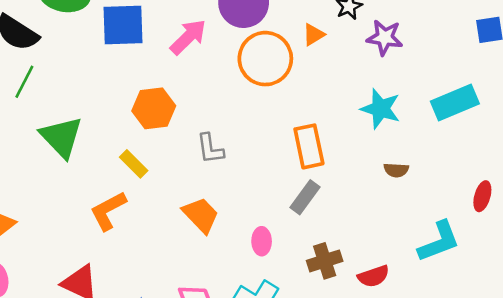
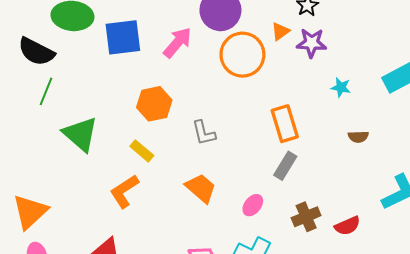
purple star: (385, 38) -> (312, 43), moved
cyan star: (381, 109) -> (341, 87), size x0.6
pink ellipse: (262, 241) -> (253, 205), turned 45

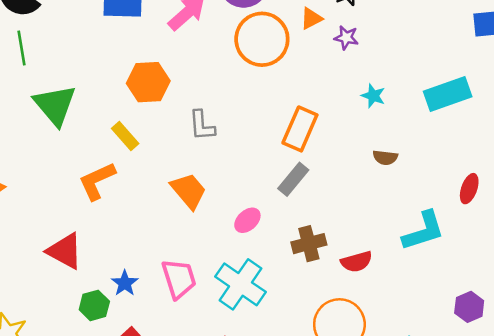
purple star: (312, 43) -> (346, 38), size x0.7
green line: (46, 91) -> (22, 48), turned -40
orange rectangle: (285, 124) -> (300, 129), turned 32

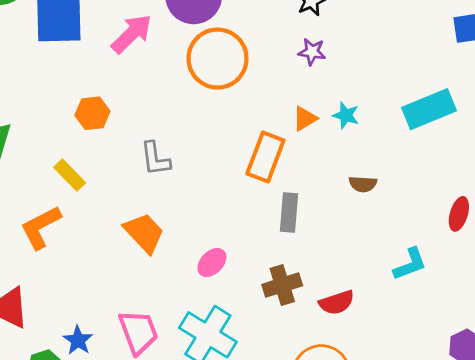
orange triangle: (311, 18) -> (305, 119), moved
orange hexagon: (148, 82) -> (92, 113), size x0.7
gray rectangle: (293, 179) -> (289, 213), moved, turned -32
cyan L-shape: (423, 231) -> (410, 264), size x0.7

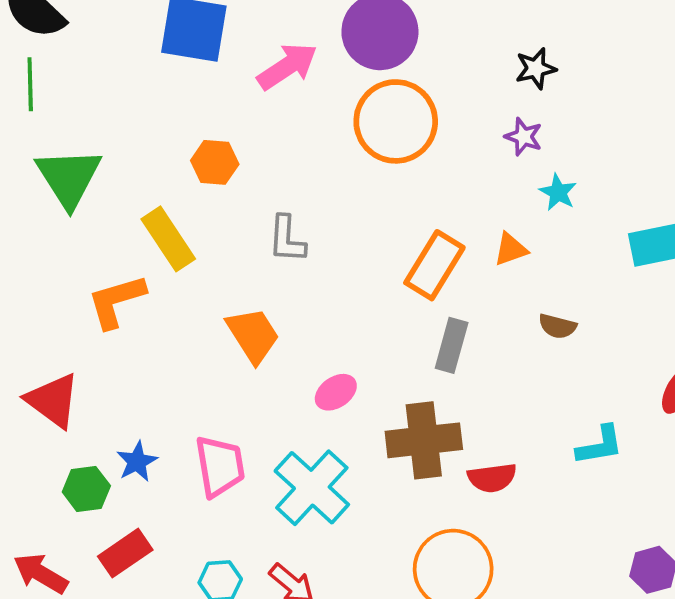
cyan star: (346, 115) -> (558, 192), moved
orange triangle: (305, 119) -> (511, 249), moved
yellow rectangle: (70, 175) -> (168, 239), size x1.4
brown cross: (282, 285) -> (424, 440), size x1.4

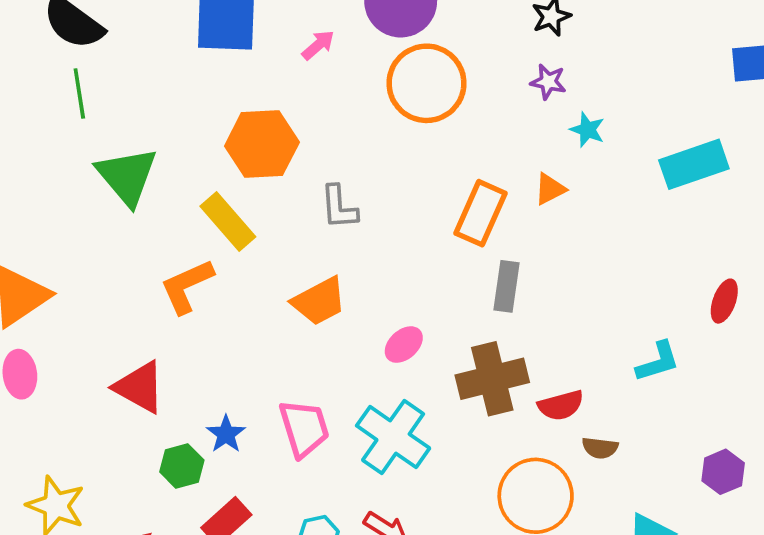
pink arrow: (287, 66) -> (318, 45), size x0.6
orange hexagon: (215, 162) -> (262, 144), size x1.6
brown semicircle: (557, 326) -> (600, 448), moved
orange trapezoid: (253, 335) -> (319, 301), turned 102

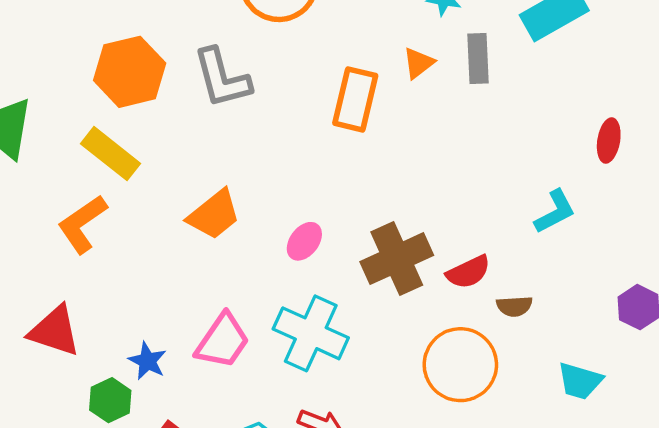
gray L-shape: (339, 207) -> (222, 78), moved, size x1.4
gray rectangle: (507, 286) -> (478, 59), moved
pink trapezoid: (304, 428) -> (223, 341), turned 62

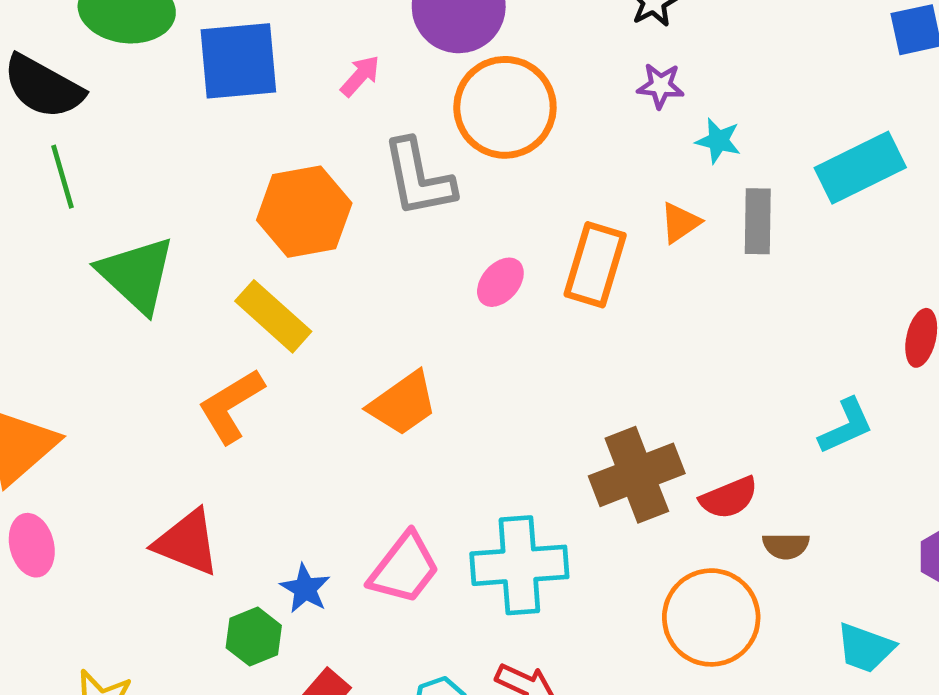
gray L-shape: (222, 78) -> (418, 178), moved
pink ellipse: (304, 241) -> (500, 282), moved
cyan cross: (311, 333) -> (519, 565), turned -32

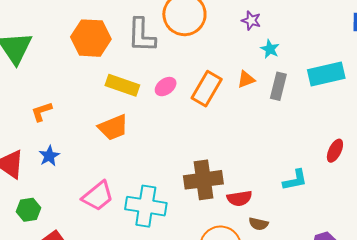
yellow rectangle: (273, 316) -> (122, 85), moved, turned -36
orange L-shape: (231, 406) -> (42, 112), size x0.7
blue star: (305, 589) -> (49, 156), moved

